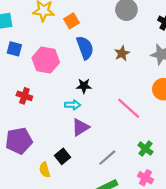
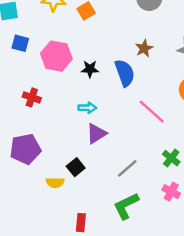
blue semicircle: (85, 48) -> (125, 73), moved
black star: (84, 86) -> (90, 69), moved
yellow semicircle: (45, 170) -> (55, 183), turned -72

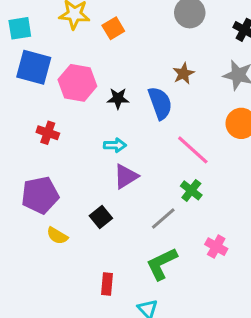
blue square: (20, 43) -> (34, 67), size x1.6
green cross: (171, 158) -> (191, 190), moved
yellow semicircle: (55, 183) -> (57, 236), moved, turned 30

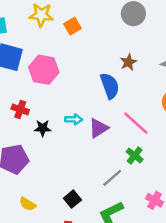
black star: (118, 98) -> (43, 128), moved
purple triangle: (126, 176) -> (99, 128), moved
black square: (101, 217) -> (72, 199), moved
yellow semicircle: (57, 236) -> (28, 204), moved

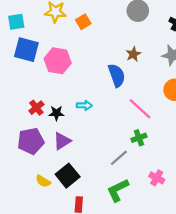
red cross: (20, 109) -> (36, 108), moved, turned 32
purple triangle: (99, 128) -> (62, 141), moved
green cross: (135, 156) -> (139, 138), turned 32
black square: (72, 199) -> (68, 176), moved, size x1.5

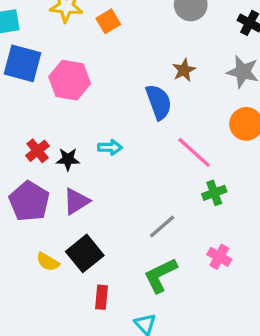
green cross: (139, 138) -> (214, 193), moved
purple pentagon: (31, 141) -> (29, 201), turned -30

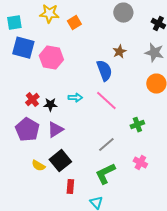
pink line: (194, 152) -> (106, 101), moved

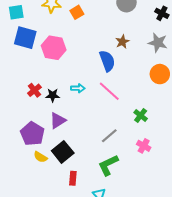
green cross: (137, 125) -> (141, 116), turned -32
purple pentagon: (27, 130) -> (32, 134), moved
pink cross: (140, 163) -> (144, 146), moved

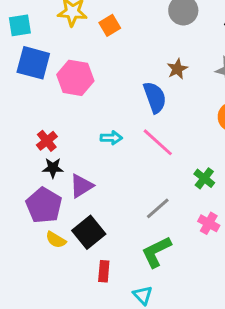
black star: (53, 95) -> (53, 168), moved

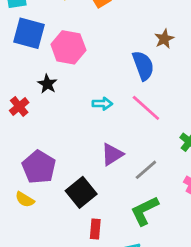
red cross: (47, 141) -> (19, 106), moved
black star: (53, 168) -> (47, 84), moved, turned 30
purple triangle: (81, 186) -> (112, 154), moved
yellow semicircle: (56, 240) -> (25, 199), moved

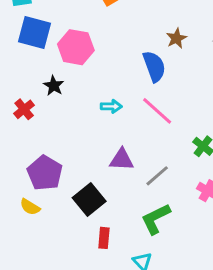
purple triangle: (112, 154) -> (122, 160), turned 35

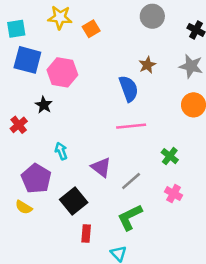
cyan arrow: (111, 106) -> (61, 151), moved, turned -112
pink line: (157, 111) -> (131, 126), turned -48
purple triangle: (122, 160) -> (101, 167), turned 35

